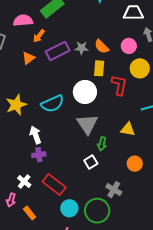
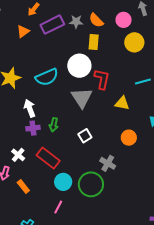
red L-shape: (119, 85) -> (102, 79), moved
green arrow: (102, 144) -> (54, 125), moved

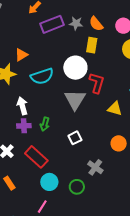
orange triangle: (23, 31) -> (21, 55), moved
green circle: (91, 184) -> (77, 187), size x0.6

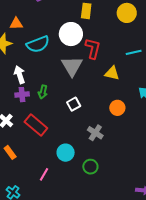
orange triangle: (21, 55) -> (16, 24), turned 32
cyan circle: (49, 182) -> (66, 153), moved
green circle: (77, 187) -> (90, 167), moved

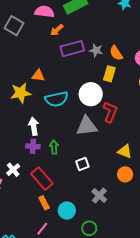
gray triangle: (72, 66) -> (87, 126), turned 45
yellow triangle: (112, 73) -> (125, 151), moved
green arrow: (43, 92) -> (54, 147), turned 152
orange rectangle: (10, 152) -> (44, 203), moved

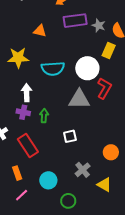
orange triangle: (38, 75) -> (40, 31), moved
yellow triangle: (125, 151) -> (104, 185), moved
orange rectangle: (44, 203) -> (17, 173), moved

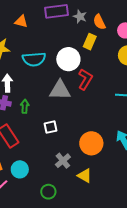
orange circle: (111, 152) -> (91, 143), size x1.5
cyan circle: (48, 180) -> (20, 169), moved

